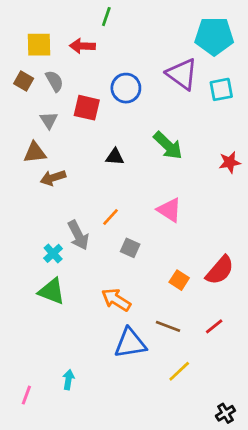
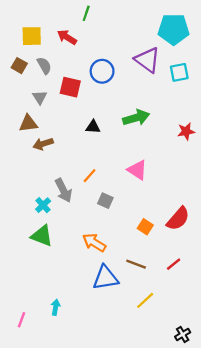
red arrow: (82, 46) -> (67, 37), turned 30
green arrow: (168, 146) -> (136, 118), turned -60

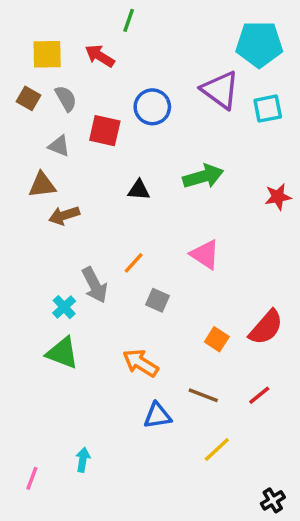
gray triangle: (40, 97) -> (59, 146), turned -35
blue triangle: (105, 278) -> (157, 416), size x0.7

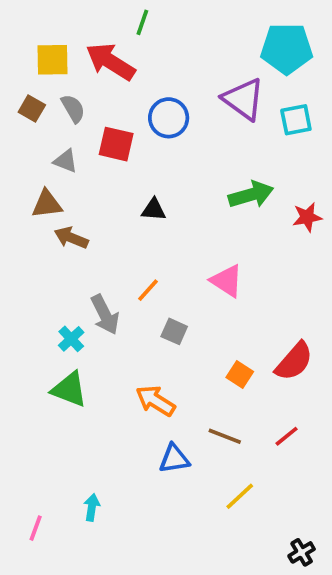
red arrow: (100, 56) -> (111, 62), size x1.5
green arrow: (203, 176) -> (251, 195), moved
brown arrow: (64, 215) -> (71, 238), turned 40

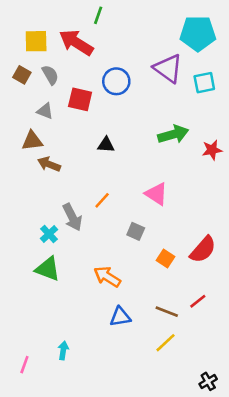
gray square: (174, 331) -> (136, 231), moved
brown line: (225, 436) -> (167, 312), moved

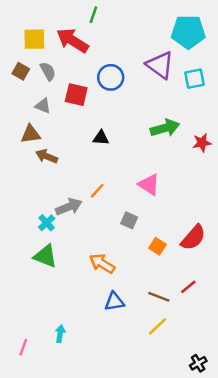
gray arrow: (72, 217) -> (69, 207), turned -85

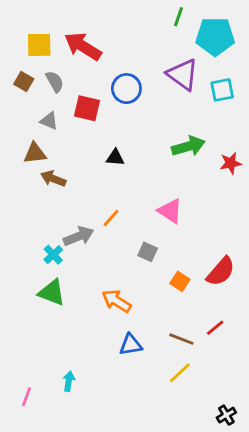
green line: (93, 15) -> (179, 17), moved

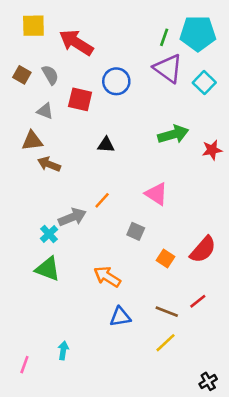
green line: (179, 17) -> (164, 37), moved
yellow square: (39, 45) -> (33, 26), moved
cyan square: (222, 90) -> (204, 83), turned -35

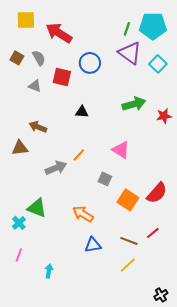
brown triangle: (32, 141) -> (20, 148), moved
cyan cross: (49, 234) -> (19, 223), moved
orange square: (165, 259) -> (128, 200), size x1.5
pink line: (24, 365) -> (19, 255), moved

